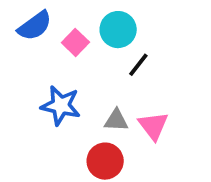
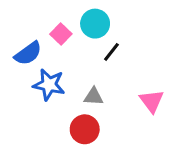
blue semicircle: (35, 26) -> (28, 53), moved
pink triangle: (153, 126) -> (152, 101), moved

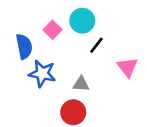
blue semicircle: (28, 53) -> (24, 46), turned -65
pink triangle: (152, 101) -> (127, 67), moved

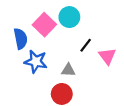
pink square: (53, 30) -> (44, 25), size x1.5
black line: (96, 45) -> (86, 45), moved

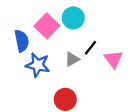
gray triangle: (68, 70) -> (72, 59), moved, turned -32

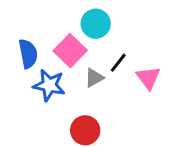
pink square: (47, 26) -> (70, 51), moved

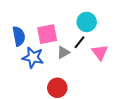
cyan circle: (96, 24) -> (87, 22), moved
pink square: (70, 51) -> (47, 34), turned 35

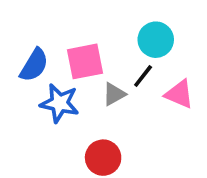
blue semicircle: (19, 36) -> (34, 65), turned 42
pink triangle: (100, 52) -> (179, 94), turned -30

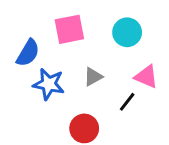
pink square: (85, 61) -> (69, 29), moved
black line: (143, 76) -> (127, 102), moved

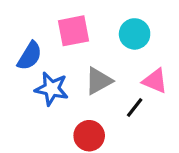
gray triangle: (93, 77) -> (99, 81), size x1.4

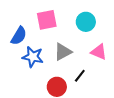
black line: (135, 108) -> (80, 76), moved

